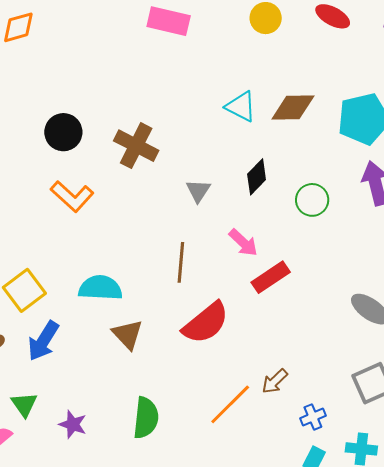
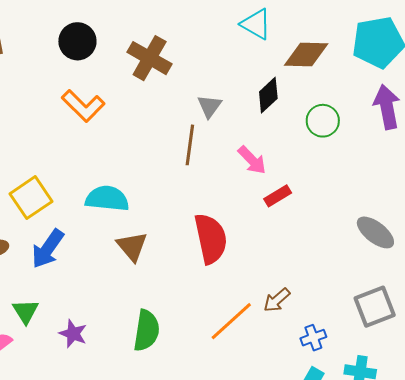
brown diamond: (293, 108) -> (306, 54), moved
brown line: (181, 262) -> (190, 145), moved
red rectangle: (271, 277) -> (278, 196), size x0.7
red semicircle: (206, 323) -> (211, 239), turned -66

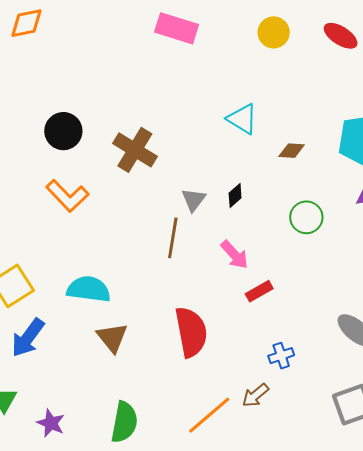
brown diamond: (306, 54) -> (292, 151), size x0.6
black diamond: (268, 95) -> (235, 196), moved, size x0.7
blue cross: (313, 338) -> (281, 356), moved

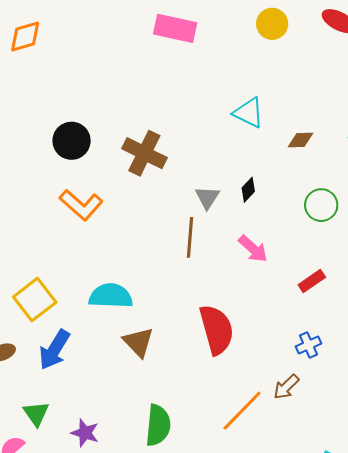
red rectangle: (259, 291) -> (312, 281), moved

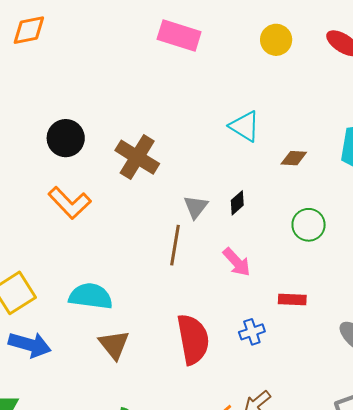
red rectangle: (312, 281) -> (292, 300), turned 32
blue cross: (308, 345) -> (252, 332), moved
blue arrow: (54, 350) -> (30, 345), turned -111

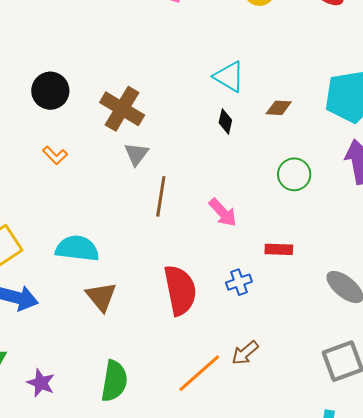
orange L-shape: (70, 203) -> (55, 155), size x0.6
black diamond: (237, 203) -> (225, 121), moved, turned -35
gray triangle: (196, 207) -> (136, 154), moved

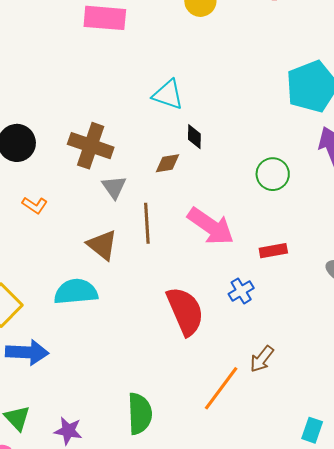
cyan triangle: (229, 77) -> (168, 95), moved
brown diamond: (279, 108) -> (168, 163), moved
pink arrow: (223, 213) -> (211, 226), size x1.5
brown triangle: (101, 297) -> (102, 245), moved

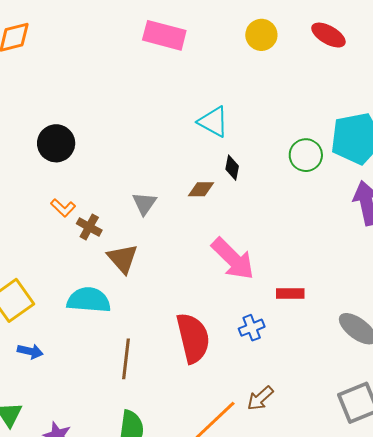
brown cross: (91, 146) -> (89, 227), moved, size x0.6
green circle: (273, 174) -> (306, 155), moved
brown line: (147, 223) -> (126, 359), moved
blue arrow: (27, 352) -> (30, 351), size x0.6

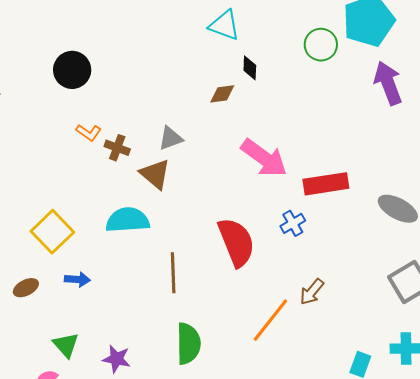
gray triangle: (144, 204) -> (171, 138), moved, turned 44
red rectangle: (290, 294) -> (326, 184), size x1.6

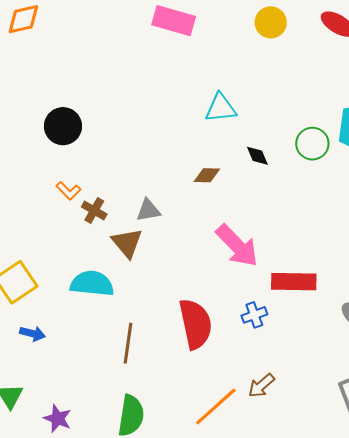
cyan triangle: (224, 25) -> (221, 108), turned -36
black diamond: (250, 68) -> (257, 156), moved, turned -35

